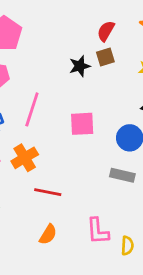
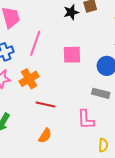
pink L-shape: (98, 231) -> (86, 119), moved

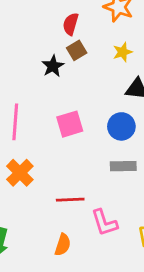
red line: (46, 104) -> (70, 200), moved
pink L-shape: (86, 119) -> (104, 223), moved

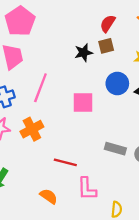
blue circle: (121, 126) -> (117, 83), moved
orange semicircle: (63, 245) -> (49, 196), turned -90

